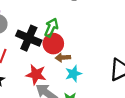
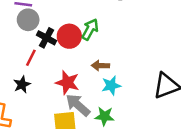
black cross: (29, 38) -> (46, 38), moved, size x0.7
red circle: (53, 44) -> (69, 36), moved

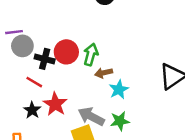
green arrow: (90, 29) -> (91, 55), moved
red line: (31, 58) -> (34, 82), turned -72
red star: (67, 83) -> (55, 104), moved, turned 30

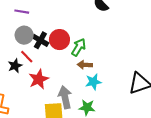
gray circle: (22, 46) -> (24, 35), moved
black star: (32, 110) -> (15, 66), moved
gray arrow: (91, 116) -> (65, 97), turned 35

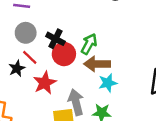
black cross: (40, 40) -> (55, 39), moved
red circle: (59, 40) -> (64, 54), moved
brown arrow: (85, 65) -> (97, 64), size x1.5

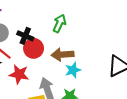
green arrow: (89, 44) -> (59, 23), moved
red star: (45, 83) -> (19, 74), turned -30

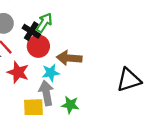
green arrow: (59, 23) -> (44, 23), moved
cyan star: (73, 70) -> (51, 73), moved

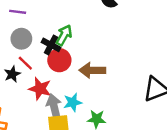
cyan star: (51, 73) -> (73, 102), moved
gray arrow: (46, 93) -> (54, 107), moved

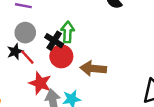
green arrow: (64, 35) -> (68, 32), turned -30
black star: (12, 74) -> (15, 51), moved

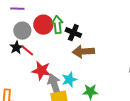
black cross: (54, 41) -> (73, 33), moved
red circle: (61, 56) -> (43, 25), moved

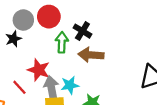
green arrow: (57, 25) -> (62, 42), moved
red line: (27, 51) -> (19, 87), moved

